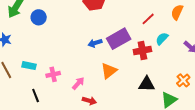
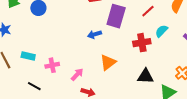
purple rectangle: (119, 39) -> (116, 16), moved, turned -45
black line: (36, 96) -> (34, 86), turned -40

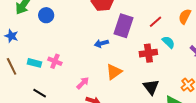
cyan semicircle: (161, 31) -> (168, 42), turned 88
pink cross: (52, 65) -> (55, 61), moved, turned 32
black triangle: (146, 76) -> (151, 87), turned 48

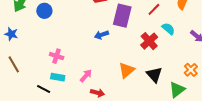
red cross: (148, 53) -> (149, 41), turned -30
cyan rectangle: (34, 63) -> (58, 77), moved
orange triangle: (114, 72) -> (127, 70), moved

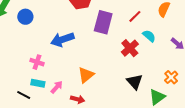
blue arrow: (102, 35) -> (62, 39), moved, size x1.6
orange triangle: (127, 70) -> (86, 75), moved
pink arrow: (86, 76) -> (57, 87), moved

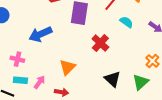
red cross: (130, 48) -> (100, 43), moved
black triangle: (135, 82) -> (112, 79), moved

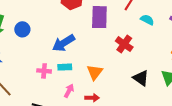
cyan rectangle: (20, 80) -> (65, 67), moved

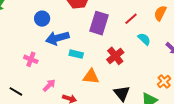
blue circle: (22, 29) -> (42, 19), moved
cyan rectangle: (65, 67) -> (76, 54), moved
orange triangle: (95, 72) -> (91, 77), moved, turned 42

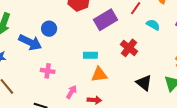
purple rectangle: (99, 23) -> (106, 20), turned 55
blue arrow: (57, 38) -> (30, 42), moved, turned -125
orange triangle: (91, 77) -> (99, 75), moved

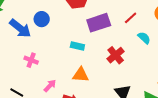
cyan rectangle: (90, 55) -> (77, 46), moved

